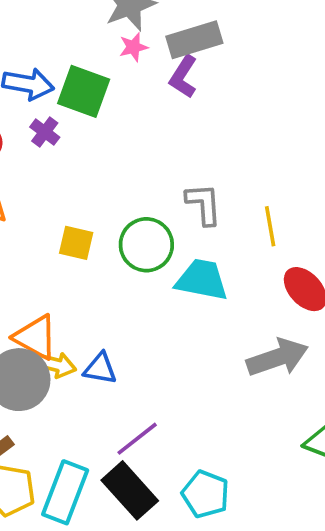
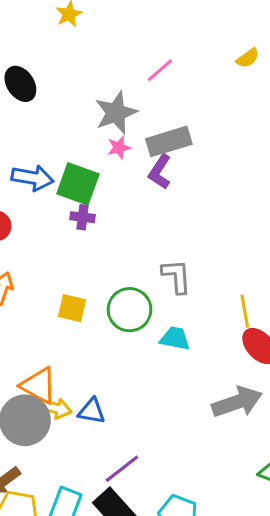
purple cross: (45, 132) -> (83, 217), moved, turned -30
yellow line: (270, 226) -> (245, 311), moved
cyan trapezoid: (202, 280) -> (175, 338), size x0.7

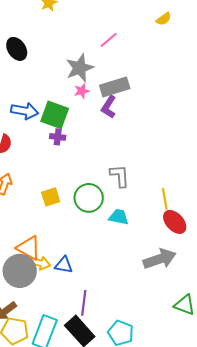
yellow semicircle: (248, 58) -> (164, 19), moved
yellow square: (72, 308) -> (51, 197), turned -30
purple line: (122, 469) -> (84, 303), turned -45

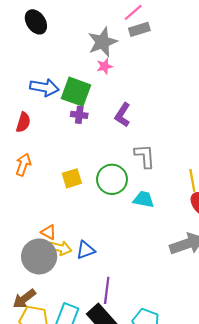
gray rectangle: (115, 87) -> (139, 29), moved, size x0.7
purple L-shape: (109, 107) -> (123, 115), moved
orange triangle: (29, 248) -> (49, 232), size x0.6
blue triangle: (64, 265) -> (86, 250), turned -30

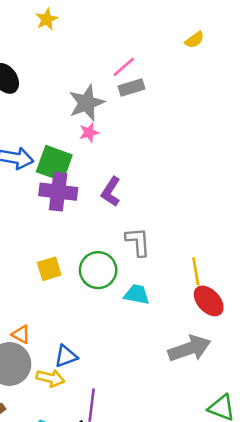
purple cross: (79, 115) -> (58, 192), size x1.8
yellow arrow: (60, 248) -> (50, 378), moved

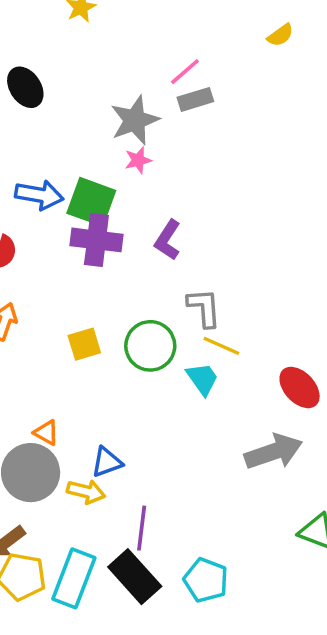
yellow line: (196, 271) -> (221, 346), moved, turned -56
cyan trapezoid: (137, 295) -> (202, 379), turned 44

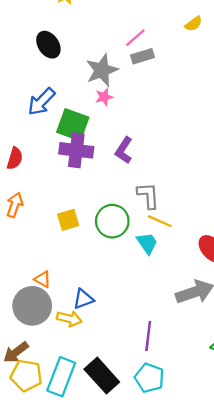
yellow semicircle: (280, 35) -> (194, 24), moved
black ellipse: (25, 87) -> (48, 45), moved
blue arrow: (39, 195) -> (41, 102), moved, turned 124
purple line: (142, 528) -> (148, 336), moved

